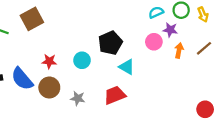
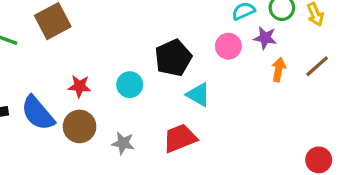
pink circle: (154, 42) -> (228, 46), moved

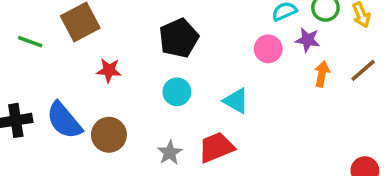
black pentagon: (173, 58) -> (179, 38), moved
cyan circle: (130, 85) -> (177, 92), moved
red star: (80, 86) -> (109, 70), moved
gray star: (123, 143) -> (170, 153), moved, turned 30

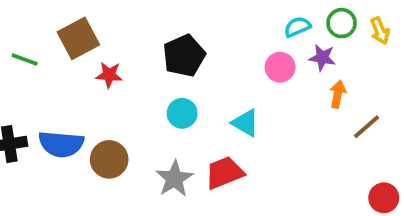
red star: (109, 70) -> (109, 75), moved
brown line: (363, 70) -> (366, 127), moved
blue semicircle: (64, 120) -> (61, 144), turned -45
gray star: (170, 153) -> (174, 179), size x1.4

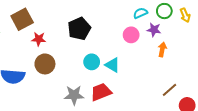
cyan circle: (182, 113) -> (92, 62), moved
brown line: (366, 127) -> (170, 90), moved
brown circle: (109, 159) -> (45, 64), moved
gray star: (174, 179) -> (74, 95), turned 30

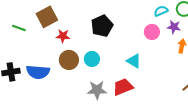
cyan circle: (92, 62) -> (92, 59), moved

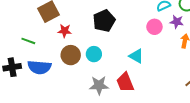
green line: (19, 28) -> (28, 41), moved
red trapezoid: (123, 87) -> (125, 82), turned -90

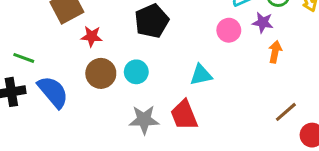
green line: (28, 41) -> (24, 58), moved
cyan triangle: (136, 56) -> (201, 75), turned -42
blue semicircle: (39, 67) -> (53, 92), turned -135

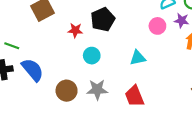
red star: (92, 36) -> (75, 30), moved
brown circle: (101, 73) -> (67, 91), moved
red trapezoid: (184, 115) -> (134, 96), moved

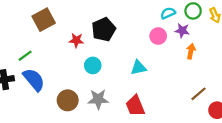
green line: (12, 46) -> (25, 56), moved, turned -56

